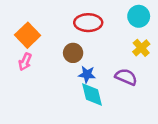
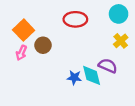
brown circle: (73, 53) -> (43, 45), moved
blue star: (87, 74) -> (74, 78), moved
cyan diamond: (92, 95) -> (92, 75), moved

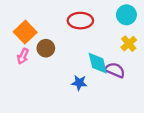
cyan diamond: (92, 75) -> (98, 63), moved

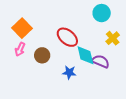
cyan circle: (126, 15) -> (102, 13), moved
red ellipse: (80, 21) -> (67, 37), moved, turned 40
brown circle: (46, 48) -> (42, 55), moved

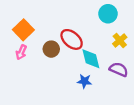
brown circle: (42, 55) -> (51, 49), moved
purple semicircle: (101, 61) -> (119, 69), moved
blue star: (69, 72) -> (84, 81), moved

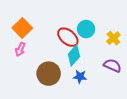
cyan circle: (108, 14) -> (86, 29), moved
brown circle: (51, 49) -> (49, 74), moved, size x1.5
cyan diamond: (91, 59) -> (74, 55), moved, turned 55

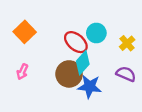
pink arrow: (20, 49) -> (22, 72), moved
brown circle: (49, 74) -> (69, 74), moved
blue star: (80, 77) -> (90, 86), size x1.5

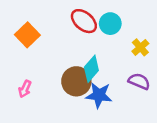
cyan circle: (96, 33) -> (110, 24), moved
red ellipse: (76, 42) -> (84, 21), moved
pink arrow: (22, 72) -> (25, 89), moved

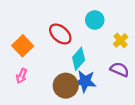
red ellipse: (84, 21) -> (60, 34), moved
orange square: (27, 35) -> (23, 46), moved
brown circle: (76, 81) -> (66, 86), moved

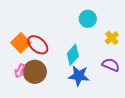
red ellipse: (60, 34) -> (38, 45), moved
brown circle: (66, 86) -> (35, 72), moved

